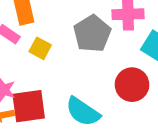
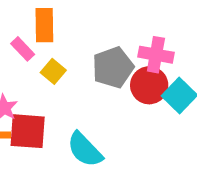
red circle: (132, 85) -> (149, 85), moved

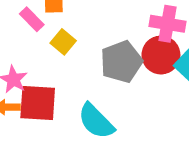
gray pentagon: (113, 67) -> (121, 62), moved

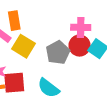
yellow square: (63, 42) -> (23, 46), size x1.6

